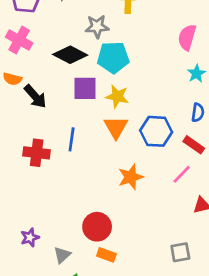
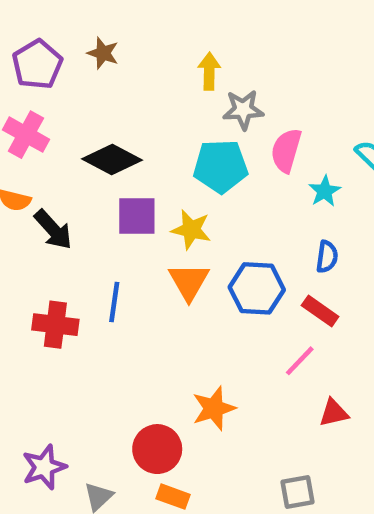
gray star: (97, 27) -> (243, 110), moved
pink semicircle: (187, 37) -> (286, 150), moved
cyan pentagon: (113, 57) -> (221, 166), moved
orange star: (131, 177) -> (214, 408), moved
purple star: (30, 237) -> (44, 467), size x1.4

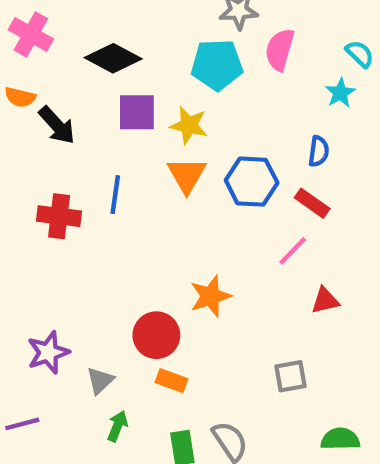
cyan star: (325, 191) -> (340, 93), moved

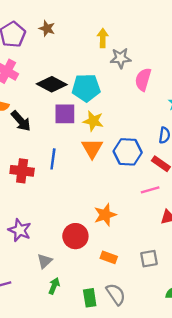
cyan pentagon: (217, 65) -> (86, 88), moved
pink line: (293, 251) -> (150, 190), turned 30
purple star: (48, 352) -> (20, 230), moved, turned -30
orange rectangle: (172, 381) -> (109, 257), moved

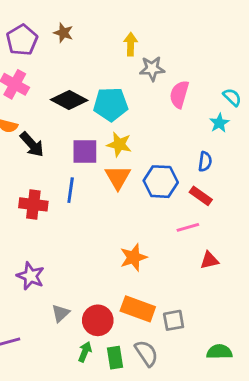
purple square: (65, 114) -> (85, 152), moved
red circle: (75, 236) -> (98, 320), moved
orange rectangle: (109, 257) -> (138, 309), size x1.6
gray square: (149, 259) -> (174, 320), moved
green arrow: (54, 286) -> (85, 352), moved

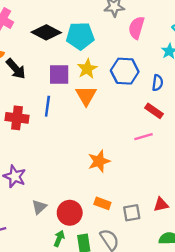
yellow star: (119, 144) -> (87, 69), turned 30
blue hexagon: (161, 182) -> (125, 71), moved
red triangle: (209, 260) -> (161, 205), moved
orange rectangle: (138, 309) -> (102, 203), size x0.6

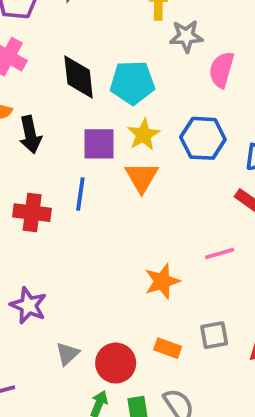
black diamond: (46, 32) -> (79, 77), turned 56
black arrow: (16, 69) -> (30, 135), turned 30
pink line: (143, 137) -> (220, 253), moved
gray square: (132, 213) -> (214, 335), moved

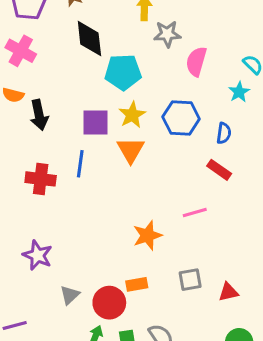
black diamond: (79, 77) -> (89, 39), moved
orange rectangle: (168, 348) -> (137, 284), moved, turned -30

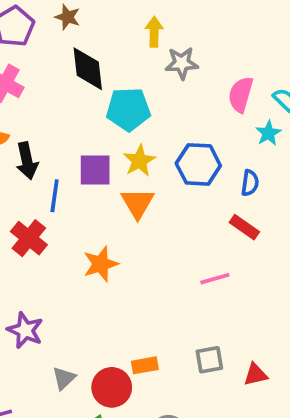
pink semicircle: (196, 61) -> (241, 94), moved
blue line: (80, 164) -> (55, 196), moved
red cross: (41, 179) -> (29, 238), turned 32
orange star: (147, 235) -> (101, 264), moved

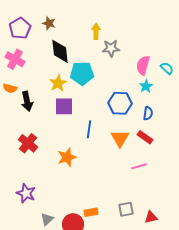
cyan star: (268, 133) -> (146, 86), moved
yellow star: (139, 161) -> (58, 83), moved
blue line: (55, 196) -> (89, 129), moved
orange triangle: (138, 203) -> (120, 138), moved
pink line: (215, 279) -> (139, 166), moved

